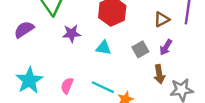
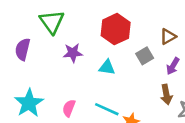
purple semicircle: (24, 30) -> (23, 49), turned -42
gray square: (140, 49) -> (145, 56), moved

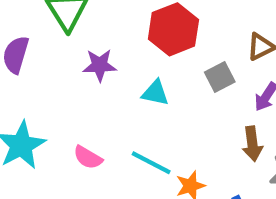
pink semicircle: (69, 108) -> (88, 157), turned -84

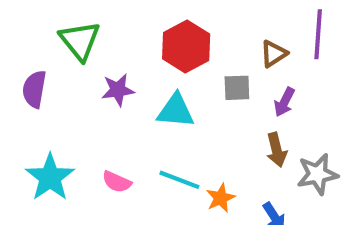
gray square: (220, 77) -> (237, 88), turned 32
cyan triangle: (155, 93) -> (176, 111), size x1.4

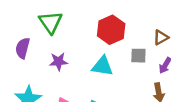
purple star: (118, 90) -> (58, 62), moved

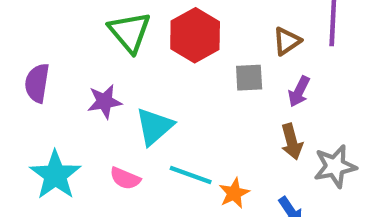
green triangle: (51, 22) -> (130, 32), moved
cyan triangle: (102, 66) -> (154, 126), moved, turned -45

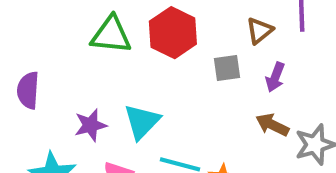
green triangle: (130, 32) -> (111, 35), turned -39
purple star: (104, 102) -> (90, 125), moved
brown arrow: (292, 142) -> (272, 125), turned 136

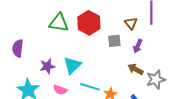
brown triangle: (260, 31) -> (131, 23), turned -32

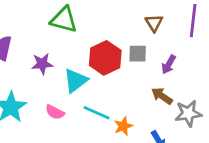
red hexagon: (89, 23) -> (105, 58), moved
brown triangle: (131, 23) -> (154, 23), moved
purple star: (47, 66) -> (42, 64), moved

